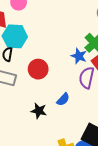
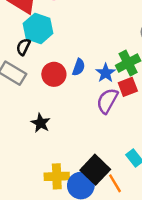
blue semicircle: (63, 99) -> (79, 67), moved, turned -40

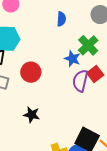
blue semicircle: (79, 67) -> (61, 19), moved
red square: (128, 87) -> (95, 74), moved

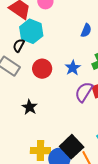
blue star: (72, 59) -> (73, 68), moved

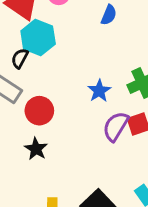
blue semicircle: (86, 30) -> (109, 15), moved
red circle: (42, 69) -> (39, 111), moved

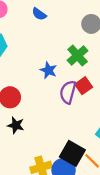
blue semicircle: (109, 15) -> (39, 14), turned 120

